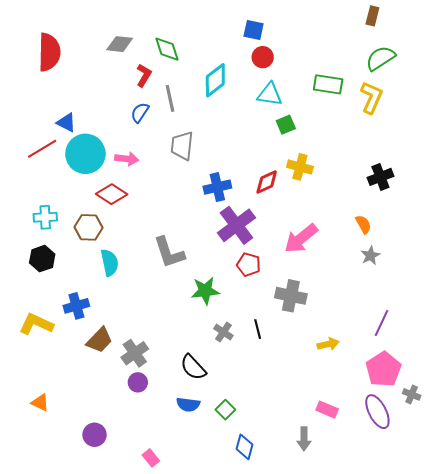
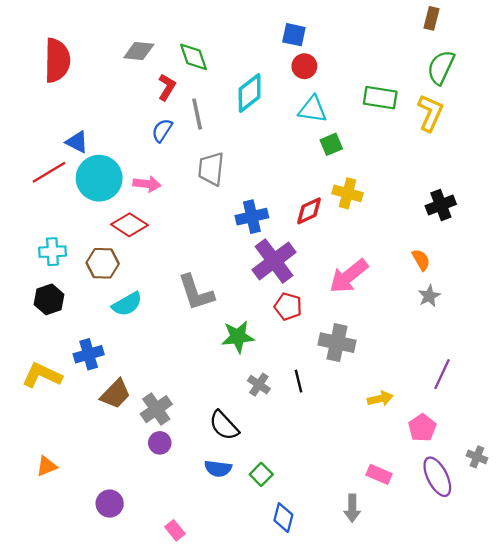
green semicircle: (380, 58) -> (441, 67), turned -32
cyan semicircle: (110, 263) -> (127, 304), turned 72
pink pentagon: (384, 369) -> (422, 428), moved, size x0.7
orange triangle: (40, 403) -> (47, 466), turned -48

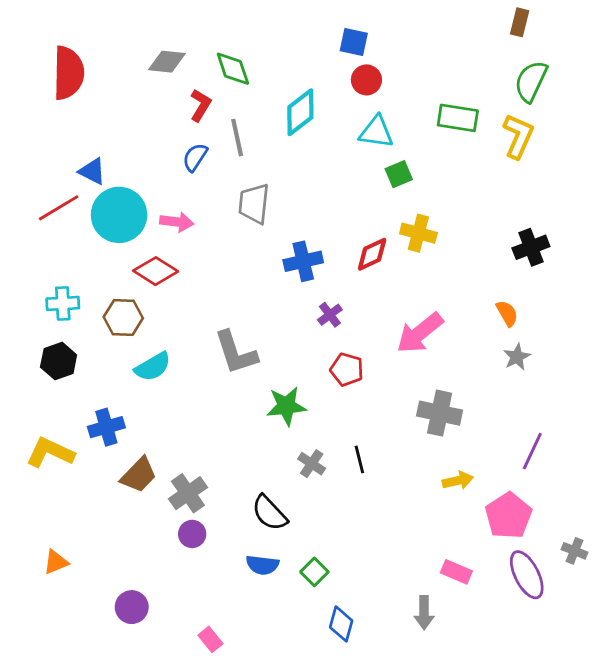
purple cross: (274, 261) -> (330, 315), size x0.5
gray cross: (337, 343) -> (440, 413), moved
pink pentagon: (422, 428) -> (508, 516), size x1.4

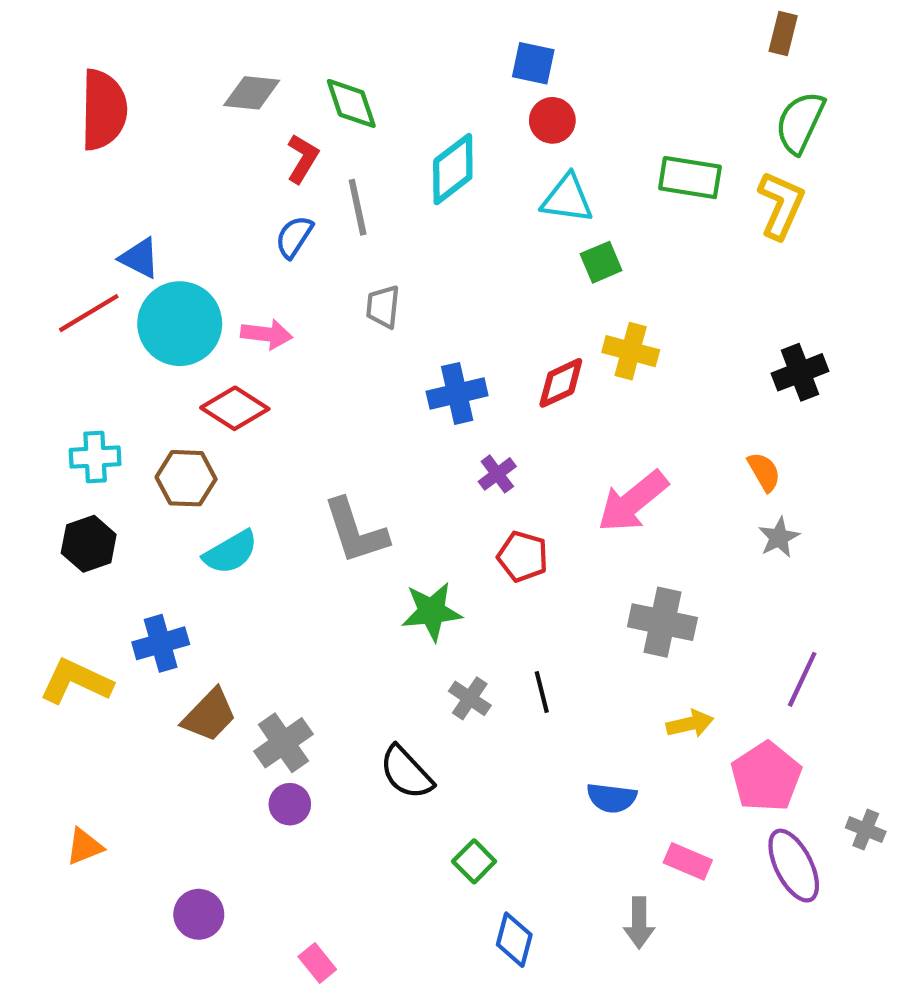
gray trapezoid: (254, 204) -> (383, 307), size x0.7
blue semicircle: (262, 565) -> (612, 798), moved

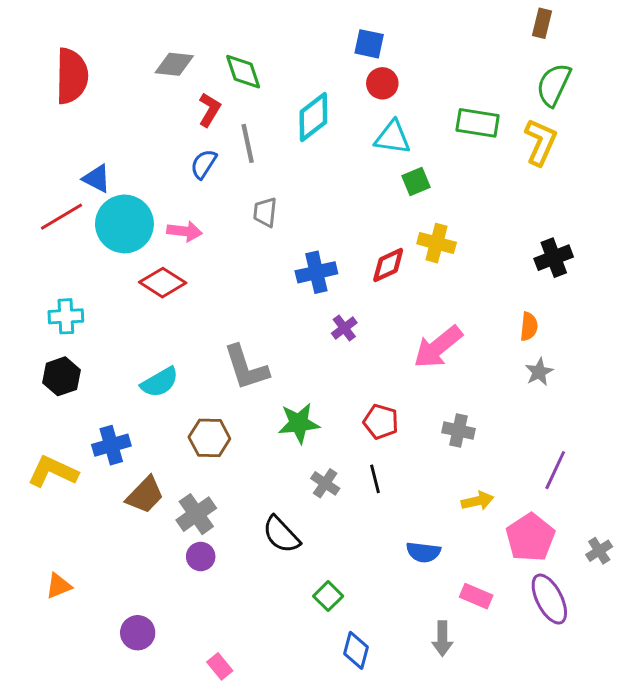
orange semicircle: (764, 472) -> (529, 327), turned 36
brown hexagon: (186, 478) -> (209, 438), moved
red pentagon: (523, 556) -> (381, 422), moved
gray cross: (662, 622) -> (458, 431), size x0.7
gray cross: (866, 830) -> (599, 551), moved, turned 35

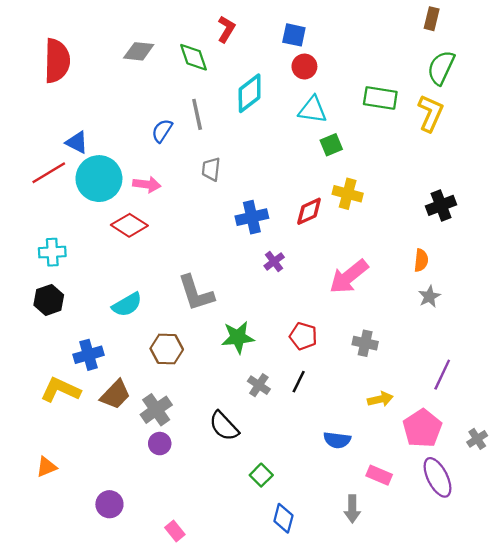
red L-shape: (209, 110) -> (226, 29), moved
yellow L-shape: (53, 472) -> (60, 390), moved
black line: (375, 479) -> (299, 382), turned 40

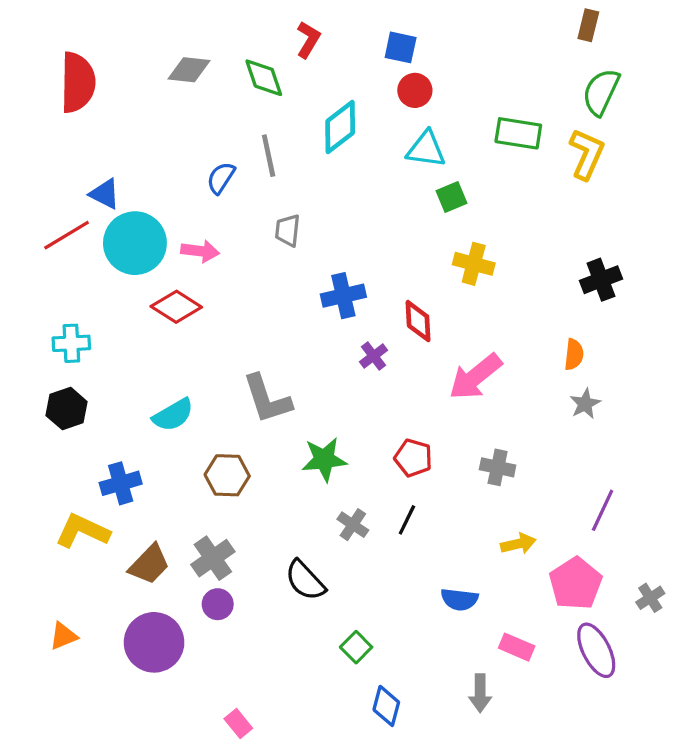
red diamond: (309, 211) -> (418, 321), moved, turned -68
brown trapezoid: (115, 395) -> (149, 564), moved
purple circle: (109, 504) -> (154, 642), moved, size x1.6

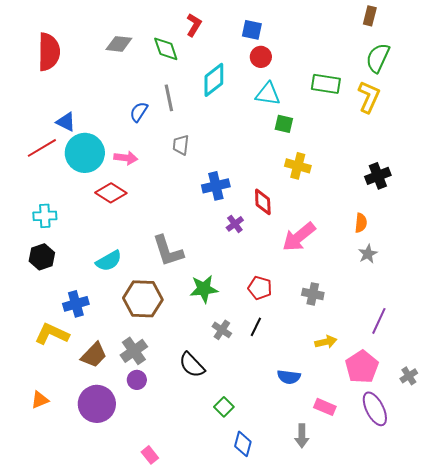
green square: (451, 197) -> (284, 124), turned 36
brown hexagon: (227, 475) -> (143, 299), size x1.4

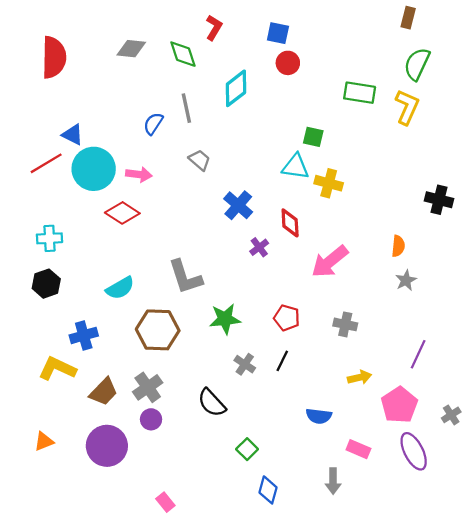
cyan triangle: (268, 94) -> (296, 167), moved
gray trapezoid: (181, 145) -> (200, 160), turned 125
black cross: (378, 176) -> (439, 200), moved, turned 35
blue cross: (216, 186) -> (238, 205), turned -36

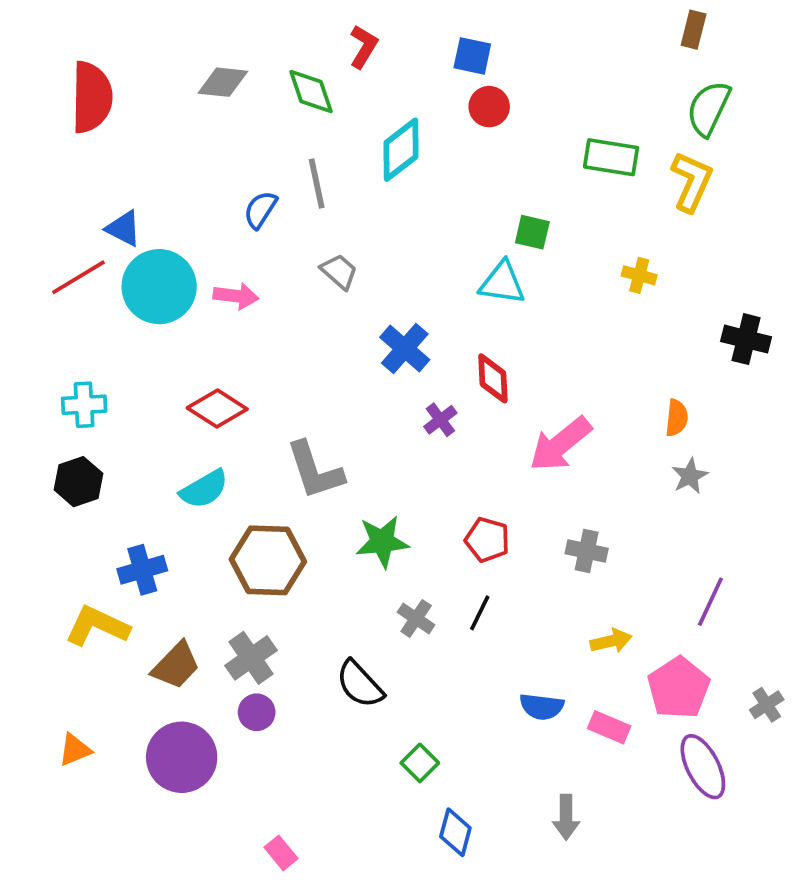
yellow cross: (329, 183) -> (639, 275), moved, size x0.7
red diamond: (122, 213) -> (217, 408), moved
pink rectangle: (358, 449) -> (609, 727), moved

